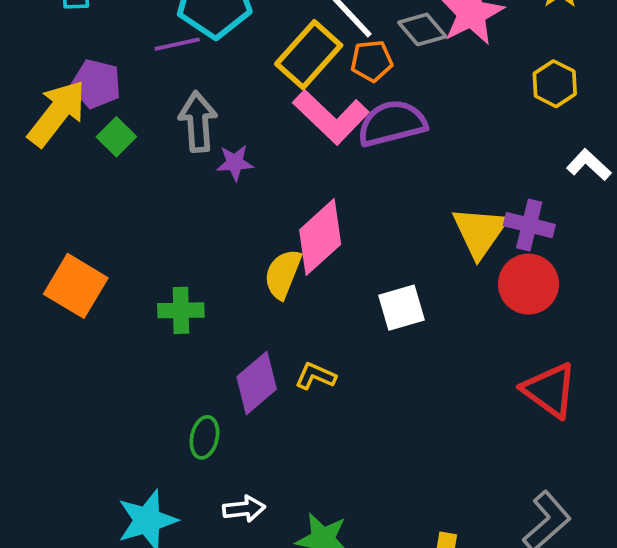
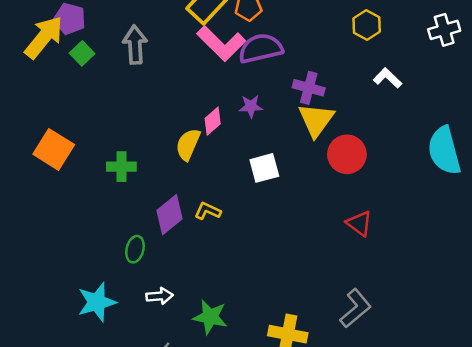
purple star: (235, 163) -> (251, 106), moved
purple cross: (529, 225) -> (309, 88), moved
pink diamond: (320, 237) -> (213, 121), size x0.6
red triangle: (550, 390) -> (359, 223), size x0.7

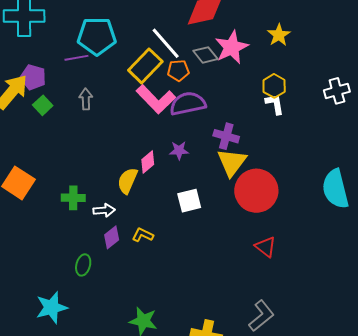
gray arrow: (135, 45) -> (86, 99), size x0.7
white L-shape: (388, 78) -> (275, 104), moved, turned 35
red circle: (347, 154) -> (256, 191), size x1.4
purple diamond: (169, 215) -> (112, 237), size x0.7
white arrow: (160, 296) -> (104, 210), moved

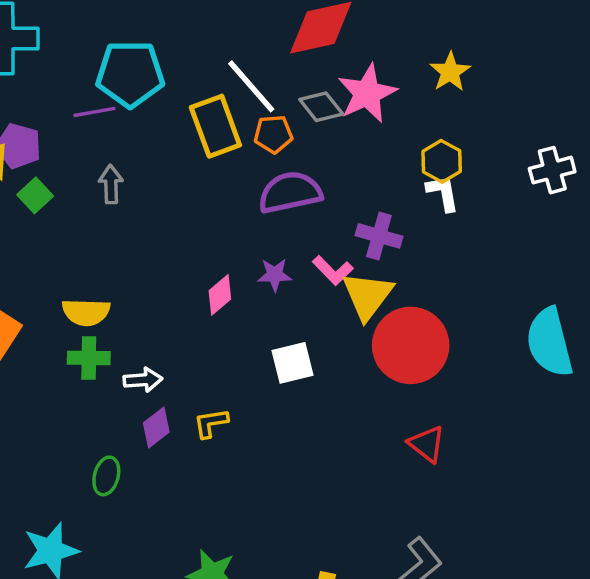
yellow rectangle: (145, 66) -> (215, 126), turned -64
pink L-shape: (156, 99) -> (333, 270), moved, size x0.6
purple cross: (226, 136) -> (379, 236), moved
yellow semicircle: (128, 181) -> (86, 312), moved, turned -112
yellow L-shape: (143, 235) -> (211, 423), turned -35

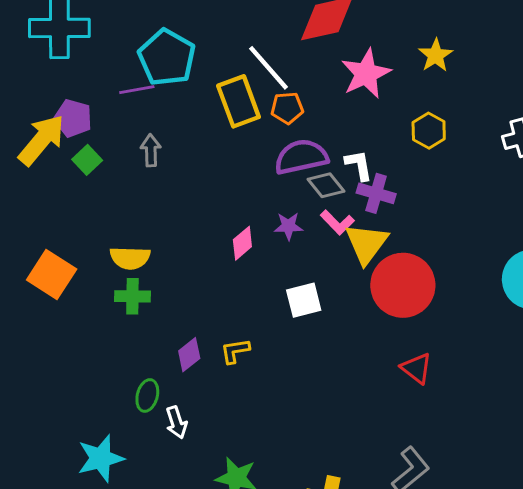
cyan pentagon: (130, 74) -> (167, 58), turned 30
gray diamond: (321, 107) -> (326, 185), moved
white L-shape: (443, 193) -> (359, 165), moved
white arrow: (143, 380) -> (176, 422), moved, turned 76

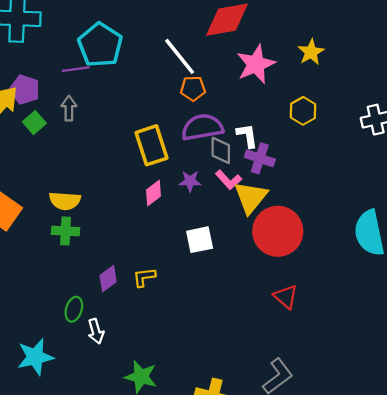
yellow rectangle: (239, 101) -> (151, 145), moved
gray arrow: (151, 150) -> (69, 108), moved
gray diamond: (326, 185) -> (221, 150), turned 36

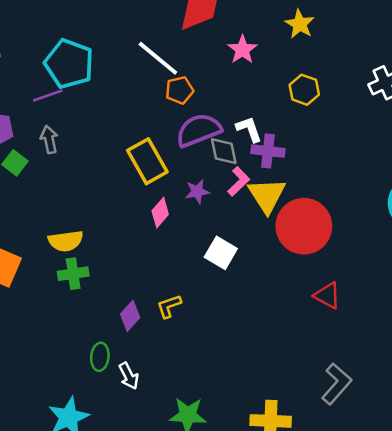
pink star: (256, 64) -> (242, 50), size x0.7
pink L-shape: (228, 180) -> (239, 181), turned -80
white square: (200, 240) -> (221, 253), turned -36

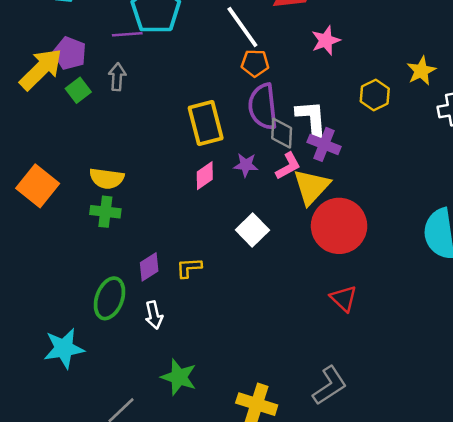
yellow star: (300, 24) -> (421, 71), moved
white L-shape: (249, 129) -> (312, 119), size x1.4
purple semicircle: (199, 130) -> (263, 107), turned -90
green ellipse: (100, 357) -> (109, 298), size x1.5
white arrow: (129, 376) -> (154, 315), moved

